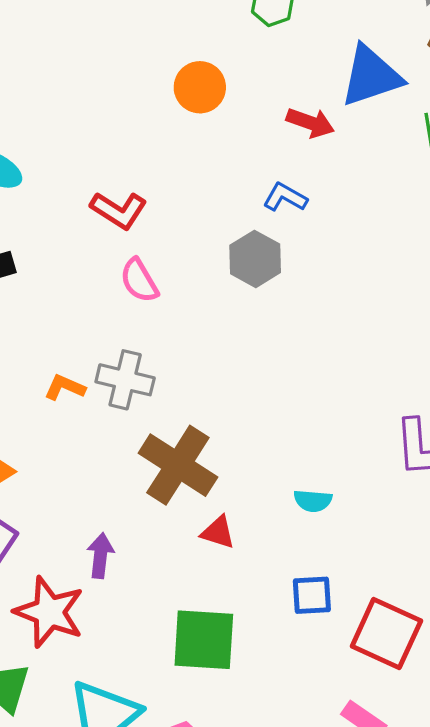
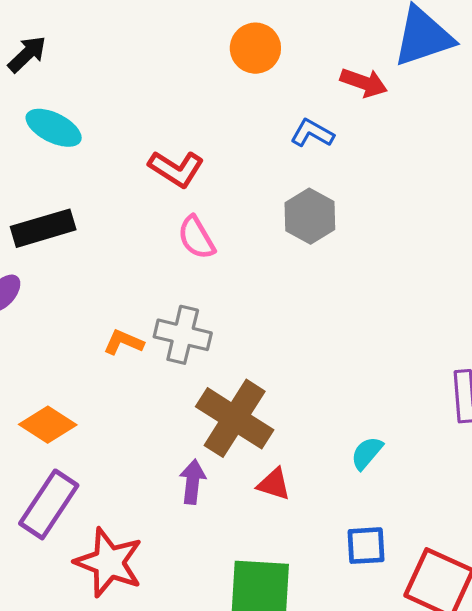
blue L-shape: (285, 197) -> (312, 133), moved
cyan semicircle: (313, 501) -> (367, 453), turned 126
purple arrow: (100, 556) -> (193, 482), moved

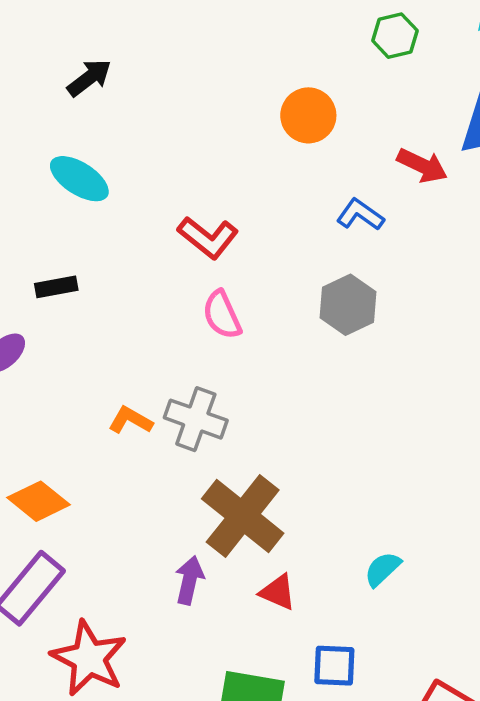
black arrow: (27, 54) -> (89, 78), moved
black rectangle: (43, 228) -> (56, 287), size x0.6
blue square: (366, 546) -> (334, 666), moved

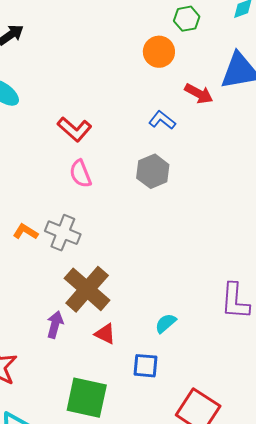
orange circle: (308, 115) -> (159, 52), moved
blue square: (334, 666) -> (146, 366), moved

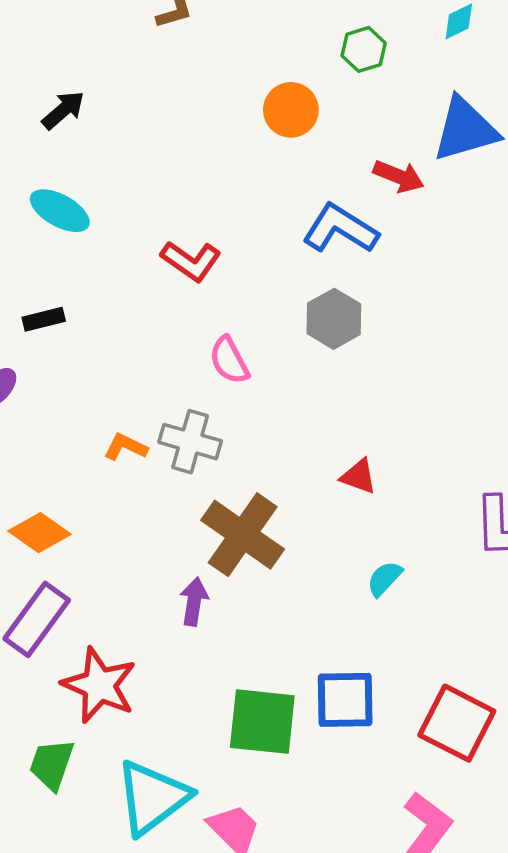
orange circle: (159, 52) -> (291, 110), moved
blue L-shape: (162, 120) -> (340, 229), size x1.6
pink semicircle: (80, 174) -> (229, 360), moved
red triangle: (105, 334) -> (359, 476), moved
blue square: (146, 366) -> (345, 700), moved, size x1.4

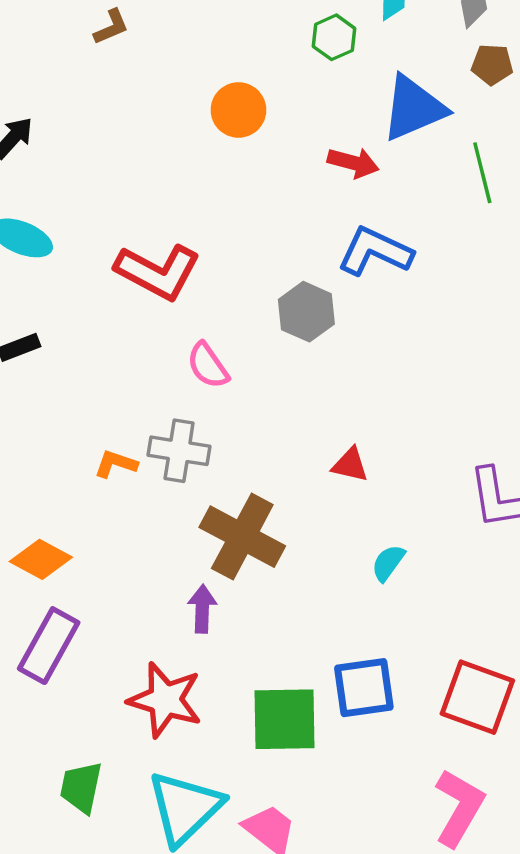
green hexagon: (364, 49) -> (334, 37), moved
blue L-shape: (340, 229) -> (375, 251), moved
red L-shape: (191, 261) -> (158, 272), size x1.4
red star: (99, 685) -> (165, 700), moved

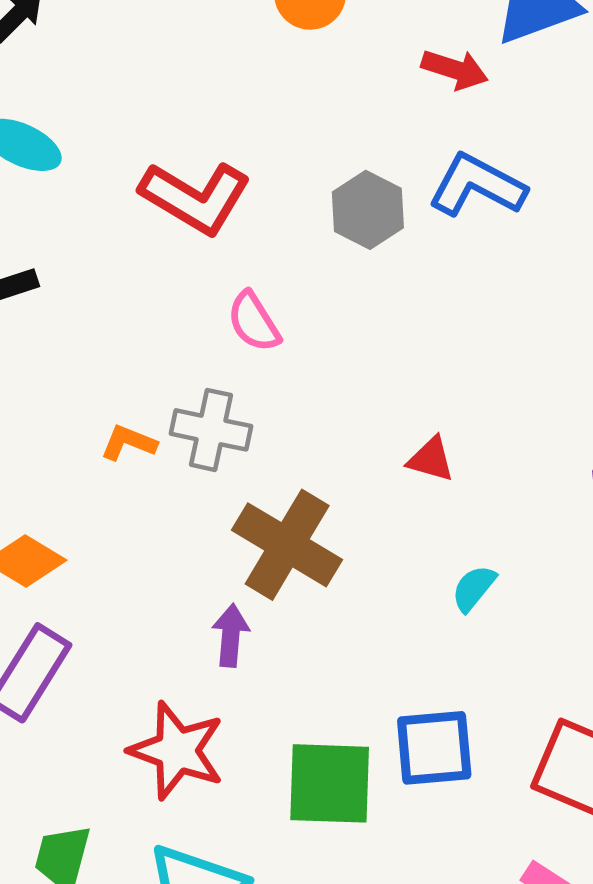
gray hexagon: (306, 312) -> (368, 210), moved

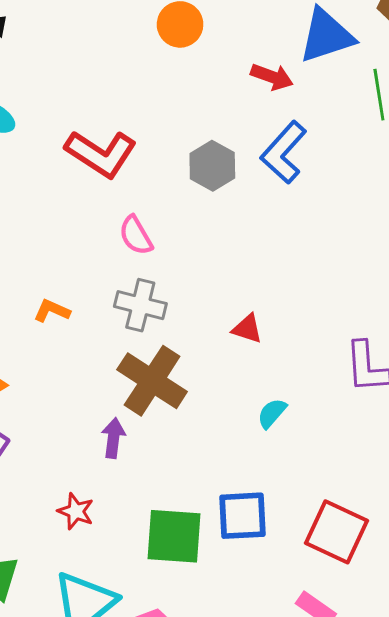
blue L-shape: (477, 185) -> (284, 152), turned -78
gray cross: (211, 430) -> (140, 305), moved
red star: (177, 751) -> (76, 511), size x0.6

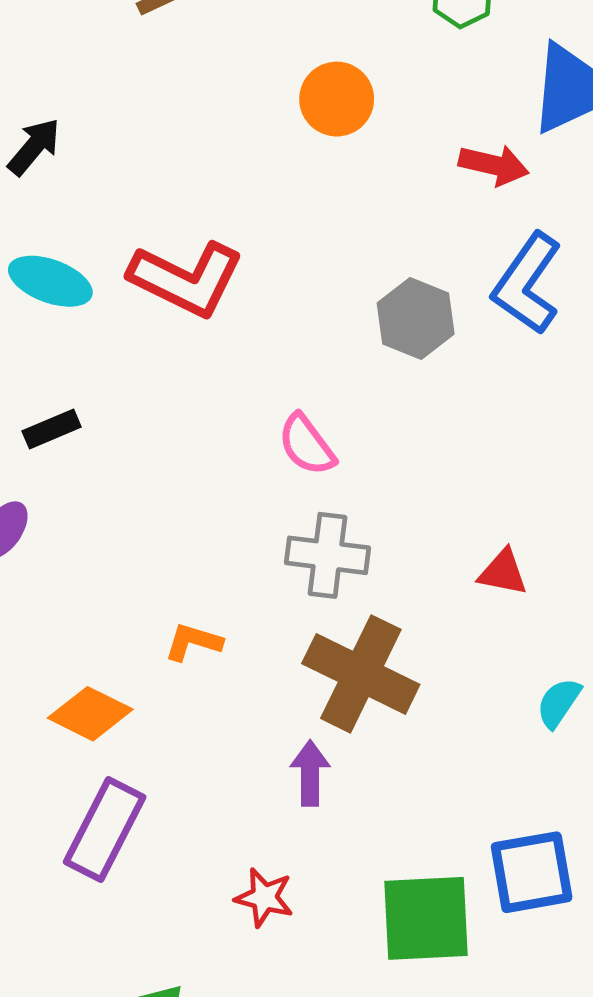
red L-shape: (101, 154) -> (186, 279), moved
orange L-shape: (52, 311) -> (193, 642), moved

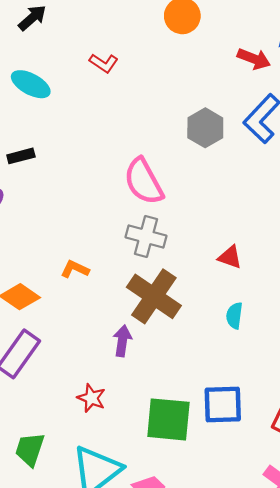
red L-shape: (186, 279) -> (104, 63), moved, size x0.5
pink semicircle: (307, 445) -> (144, 181), size x1.5
cyan semicircle: (559, 703) -> (234, 316), moved, turned -35

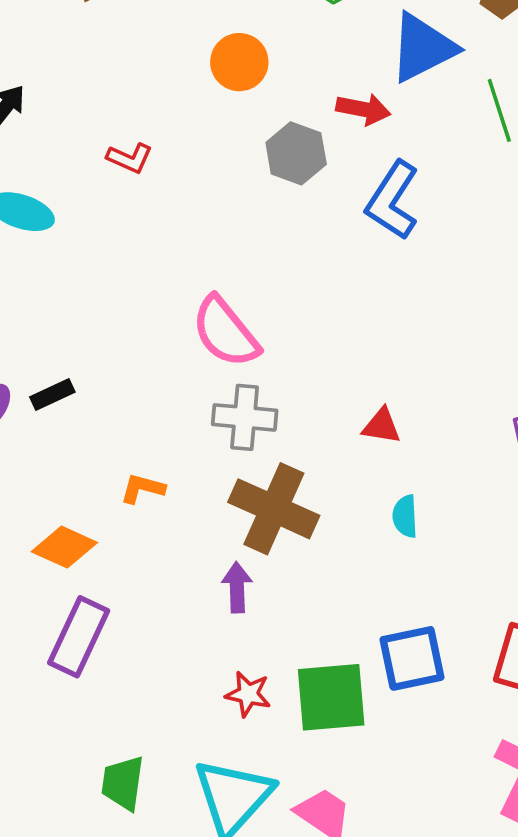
gray hexagon: (205, 128) -> (296, 153), moved
black rectangle: (21, 156) -> (52, 395), moved
red star: (91, 398) -> (248, 694), moved

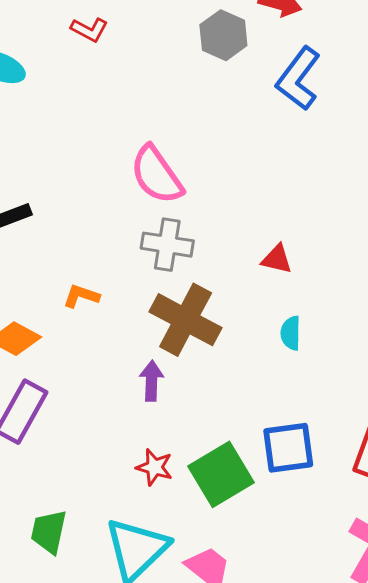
green square: (331, 697) -> (221, 474), turned -30

